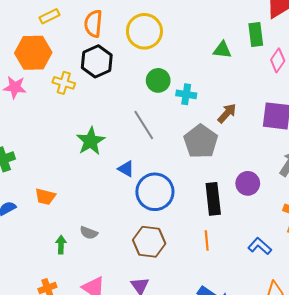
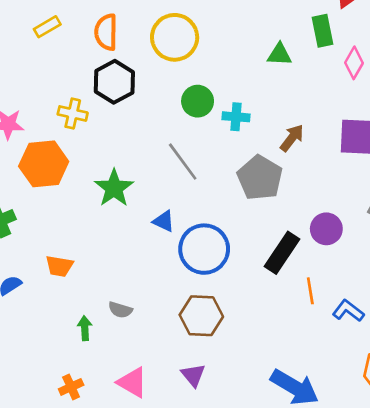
orange hexagon: (33, 53) -> (44, 164), moved
black rectangle: (213, 199) -> (282, 253), turned 44
orange line: (207, 241) -> (310, 291), moved

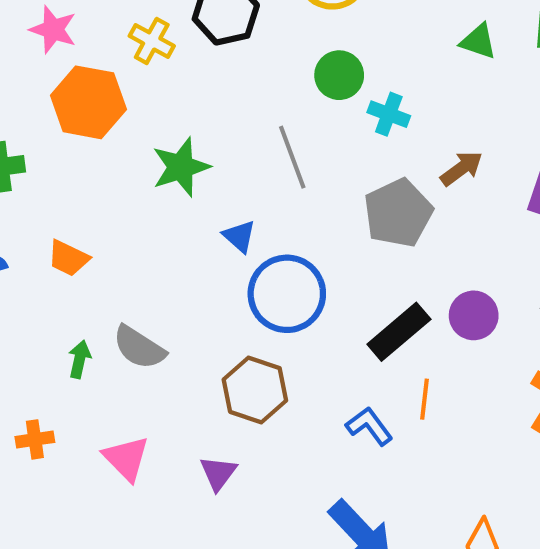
gray semicircle: (120, 310) -> (139, 347), size x1.5
blue L-shape: (348, 311) -> (369, 426), moved

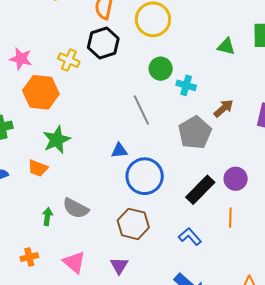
green star: (181, 167) -> (57, 140), moved
blue triangle: (239, 236) -> (119, 150), turned -42
orange line: (424, 399) -> (230, 218), moved

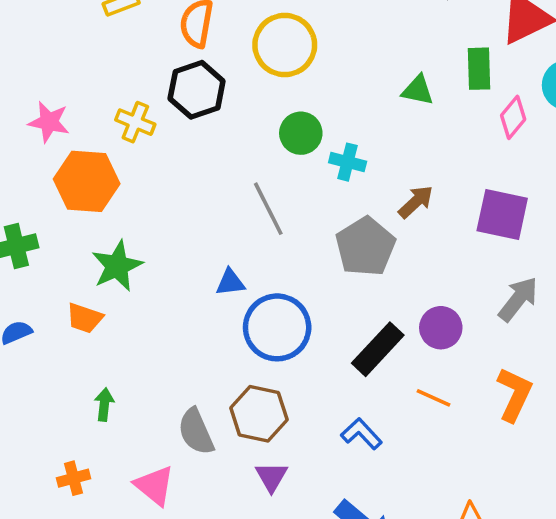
gray semicircle: (76, 208) -> (196, 432), moved, turned 40
orange line: (230, 218) -> (433, 398), turned -66
purple triangle: (119, 266) -> (271, 477), moved

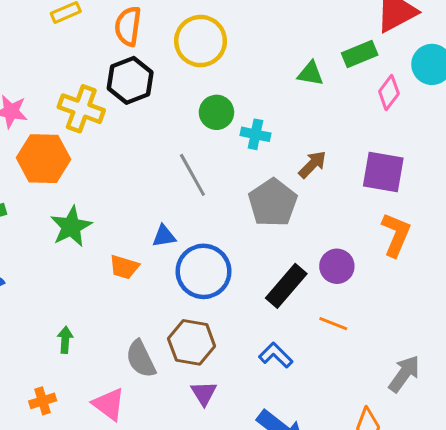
green rectangle: (479, 69) -> (360, 54), turned 72
yellow cross: (135, 122) -> (81, 109), size x1.4
gray arrow: (518, 299) -> (404, 374), moved
orange trapezoid: (85, 318) -> (124, 267), moved
orange L-shape: (514, 394) -> (396, 235), moved

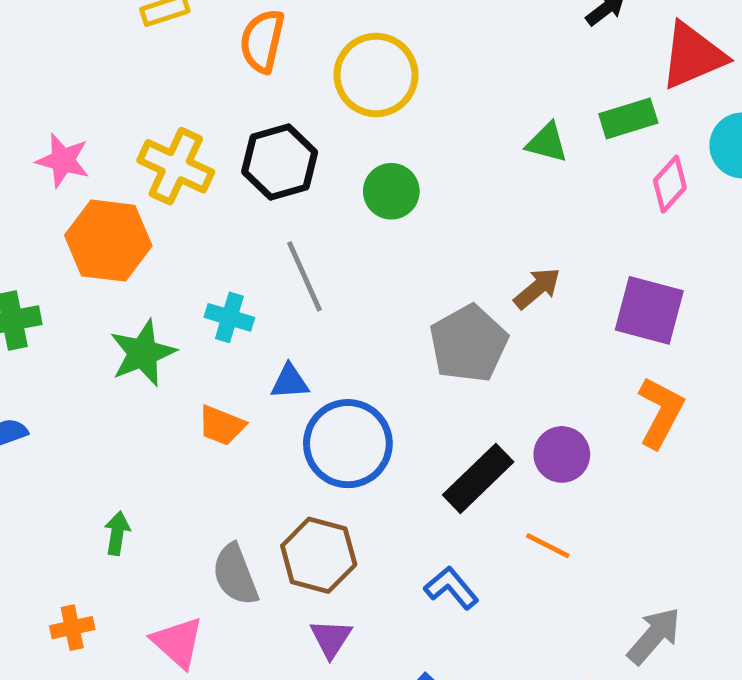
black hexagon: (130, 80) -> (280, 162), moved
cyan cross: (255, 134) -> (229, 317), moved
gray line: (192, 175) -> (305, 276), moved

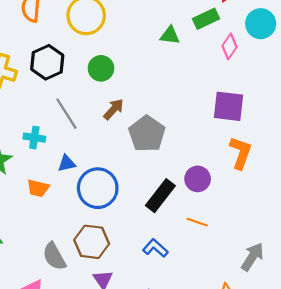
brown arrow: (537, 288) -> (114, 109), moved

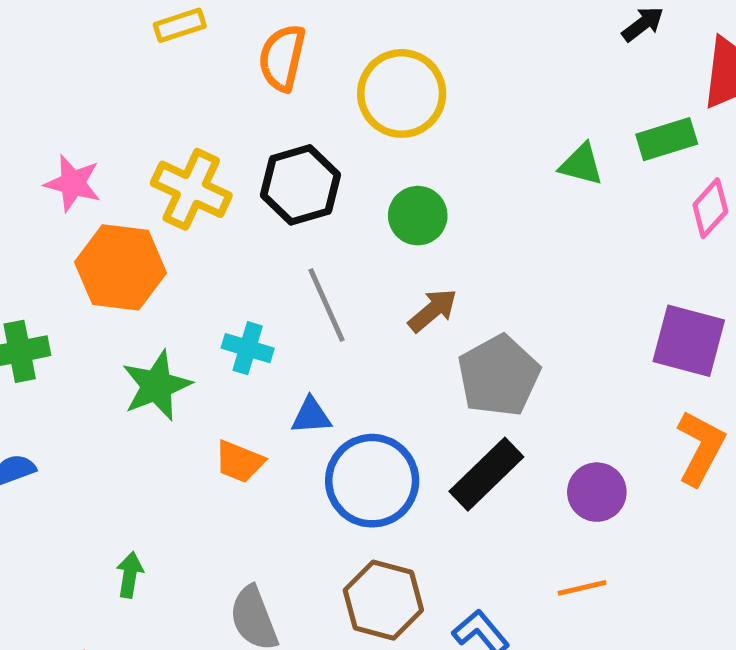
black rectangle: (160, 196) -> (486, 474), moved
orange line: (197, 222) -> (582, 588), turned -40
brown hexagon: (92, 242) -> (383, 600), moved

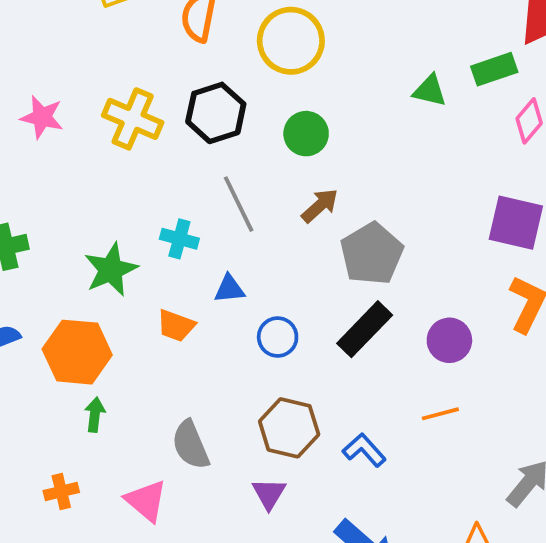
orange hexagon: (120, 267) -> (77, 352), moved
blue circle: (372, 481) -> (278, 337), size x0.6

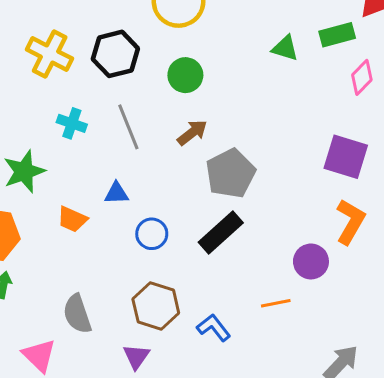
cyan cross: (179, 239) -> (72, 123), moved
purple circle: (449, 340) -> (311, 261), moved

